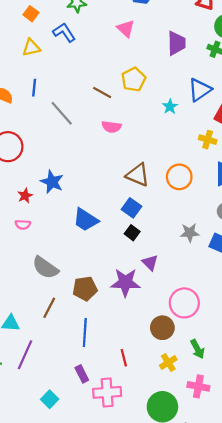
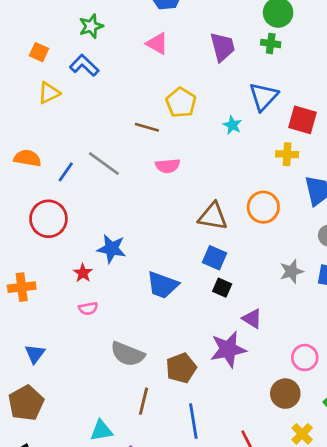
blue line: (34, 88) -> (66, 172), moved, turned 42
pink circle: (184, 303) -> (305, 358), size x0.7

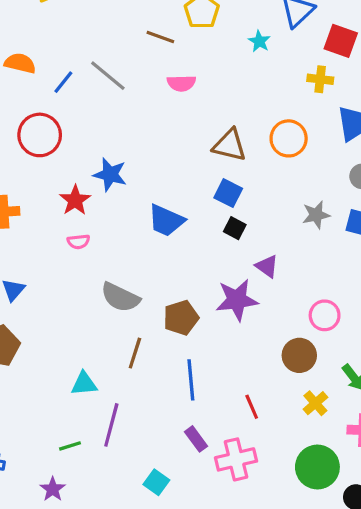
red star: (83, 273) -> (75, 200), size x1.4

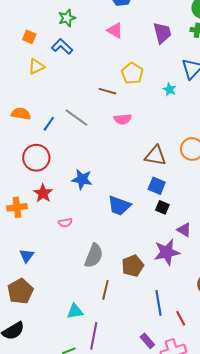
red star: (75, 200) -> (43, 193), moved
gray semicircle: (120, 297) -> (94, 256), turned -90
blue line: (191, 380) -> (159, 303), moved

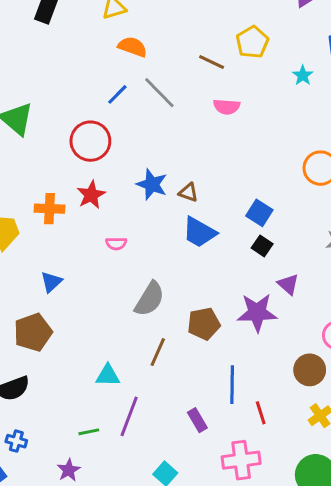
orange semicircle: (21, 114) -> (133, 47), moved
brown triangle: (155, 156) -> (188, 192), moved, size x0.6
purple rectangle: (147, 341) -> (197, 420), moved

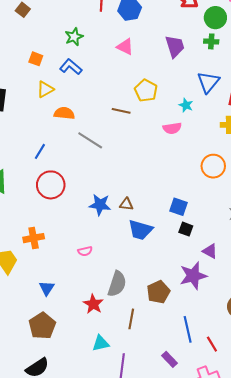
blue line: (117, 94) -> (40, 151), moved
pink semicircle: (227, 107) -> (172, 128), moved
red star: (91, 195) -> (93, 304), moved

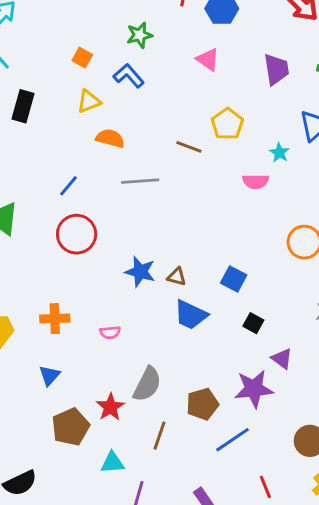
gray line: (90, 140) -> (140, 181), turned -45
blue square: (179, 207) -> (234, 279), moved
orange cross: (34, 238) -> (55, 319), moved
brown pentagon: (42, 326) -> (71, 427), moved
blue line: (188, 329) -> (233, 440), moved, turned 60

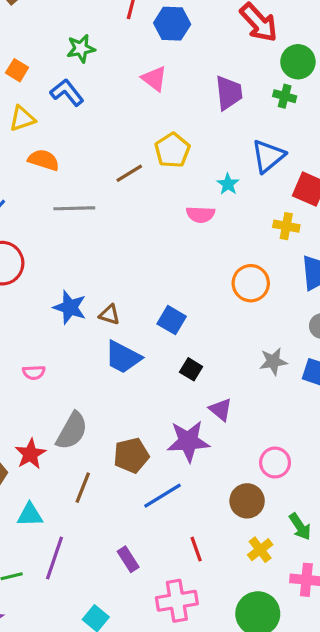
brown line: (189, 147) -> (129, 173), turned -55

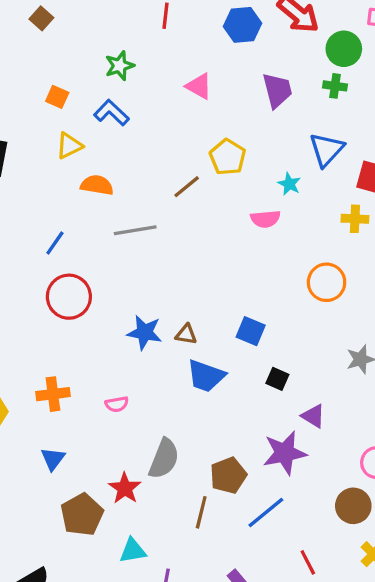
blue hexagon: (172, 24) -> (243, 25), moved
brown line: (83, 488) -> (201, 512), moved

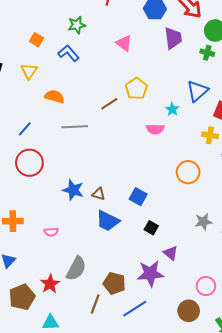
purple trapezoid: (277, 90) -> (173, 38), moved
yellow triangle: (69, 146) -> (29, 71), moved, turned -36
brown pentagon: (228, 475) -> (114, 283), turned 30

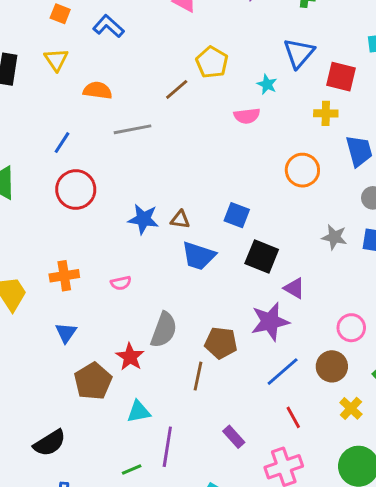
gray star: (203, 222) -> (334, 237), turned 30
black square: (151, 228) -> (262, 256), size x1.6
blue line: (135, 309) -> (283, 372), moved

